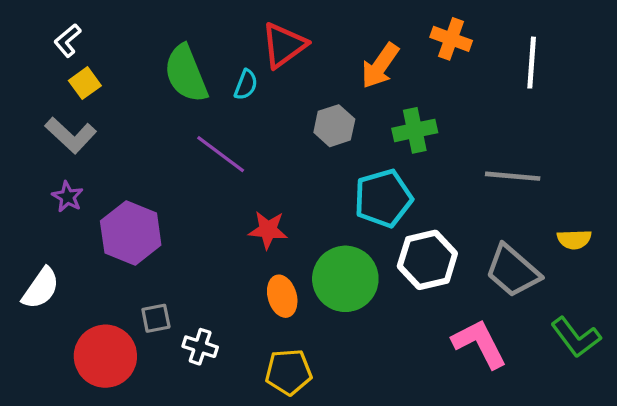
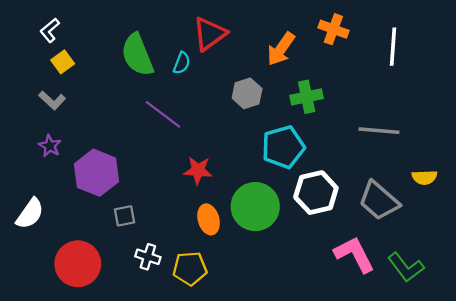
gray L-shape: (71, 135) -> (52, 100), size x0.7
gray square: (156, 318) -> (124, 216), moved
green L-shape: (576, 337) -> (406, 267), moved
yellow pentagon: (289, 372) -> (190, 268), moved

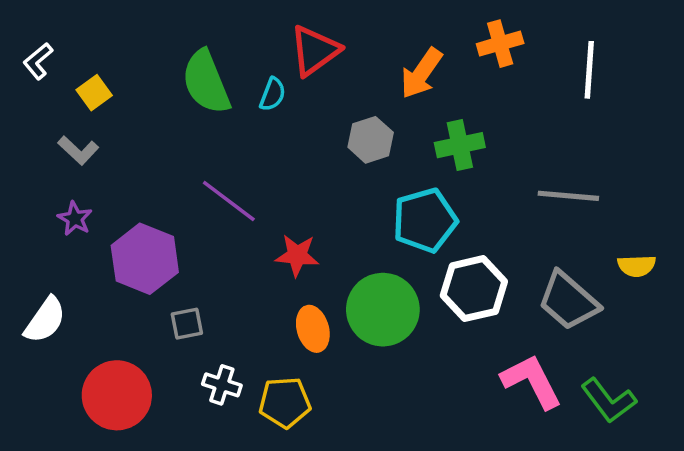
orange cross: (333, 29) -> (500, 44), turned -36
white L-shape: (50, 30) -> (38, 61), moved
purple line: (163, 114) -> (229, 201), moved

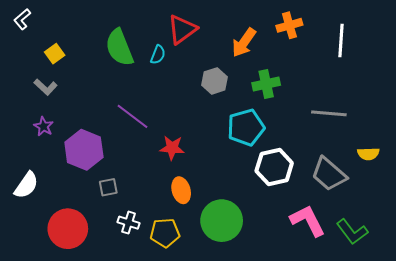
white L-shape: (38, 61) -> (22, 19), moved
green circle: (383, 310) -> (222, 221), moved

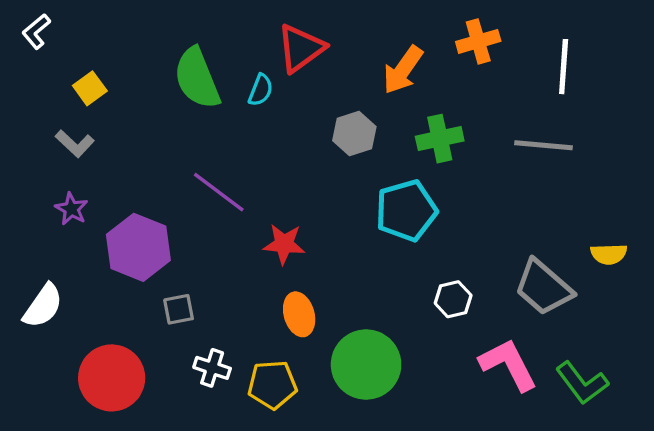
gray line: (329, 113) -> (543, 145), moved
white hexagon: (274, 167) -> (453, 299), moved, size x0.6

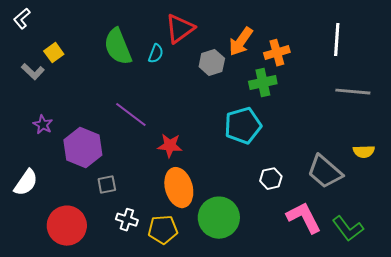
orange cross: (478, 41) -> (277, 53), moved
gray hexagon: (354, 134) -> (212, 63), moved
gray L-shape: (75, 144) -> (33, 72), moved
gray line: (543, 145) -> (353, 92), moved
orange ellipse: (299, 314) -> (179, 188), size x1.5

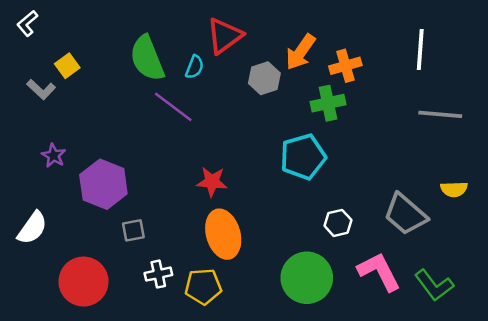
purple line: (131, 115) -> (173, 107), moved
green circle: (219, 218) -> (307, 278), moved
white cross: (127, 220) -> (158, 274), turned -30

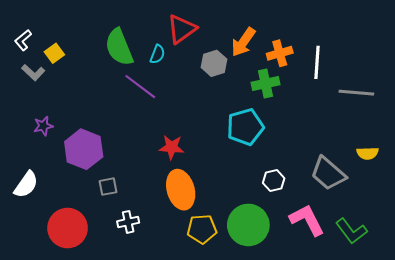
white L-shape: (27, 23) -> (23, 40), moved
white line: (420, 50) -> (317, 62), moved
purple star: (54, 156) -> (43, 126), turned 30
yellow pentagon: (203, 287) -> (202, 229), moved

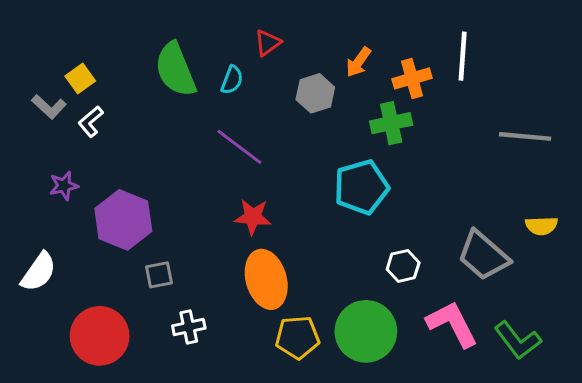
red triangle: (182, 29) -> (268, 43), size x0.6
white L-shape: (23, 40) -> (91, 122), moved
orange arrow: (243, 42) -> (358, 62), size x0.7
white line: (317, 62) -> (463, 56), moved
purple line: (140, 87) -> (239, 147), moved

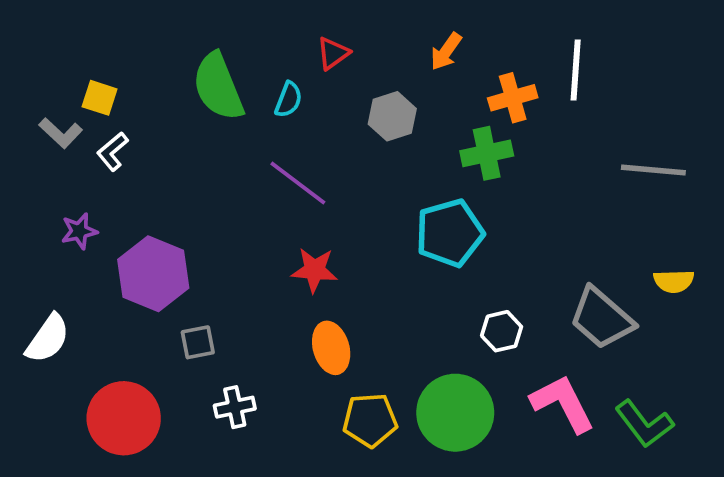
orange arrow: (358, 62) -> (446, 51), moved
yellow square: (80, 78) -> (100, 98), turned -36
orange ellipse: (266, 279) -> (331, 348), size x0.7

